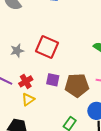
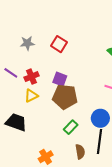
red square: (47, 47) -> (59, 44), size x0.7
brown pentagon: (77, 85) -> (65, 97), moved

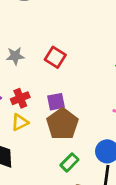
purple square: (60, 79) -> (56, 102), turned -32
brown pentagon: (65, 97) -> (62, 124), turned 30

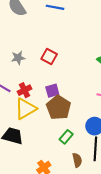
yellow triangle: (20, 122) -> (25, 109), size x1.6

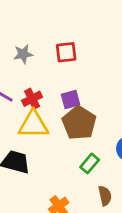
red square: (49, 56) -> (66, 52), turned -35
yellow triangle: (25, 109) -> (33, 125), turned 30

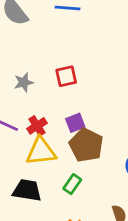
green rectangle: (90, 163) -> (72, 184), moved

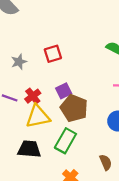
green rectangle: (72, 184) -> (65, 141), size x1.5

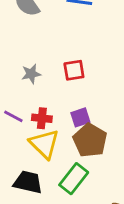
red cross: (33, 96) -> (42, 118), turned 35
yellow triangle: (38, 116) -> (44, 144), turned 48

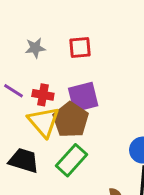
purple square: (80, 117) -> (83, 97), size x1.5
brown pentagon: (90, 140) -> (71, 120), moved

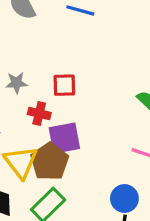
red cross: (43, 95) -> (39, 114), moved

